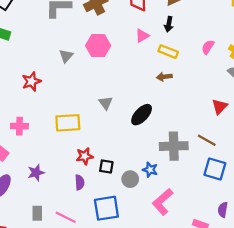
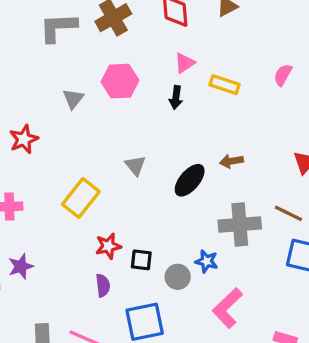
black arrow: (169, 24) -> (176, 97), moved
brown arrow: (164, 77) -> (231, 161), moved
yellow rectangle: (68, 123) -> (81, 198), turned -45
purple star: (36, 173) -> (21, 267), moved

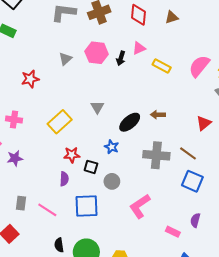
pink semicircle: (283, 75) -> (199, 66), size x1.6
black arrow: (176, 97) -> (121, 58), moved
blue star: (207, 261) -> (112, 147), moved

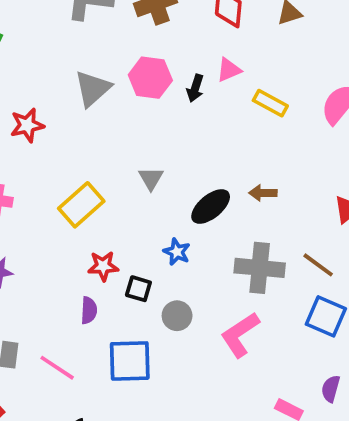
gray triangle: (65, 59) -> (93, 88), size x1.5
pink L-shape: (140, 206) -> (240, 335), moved

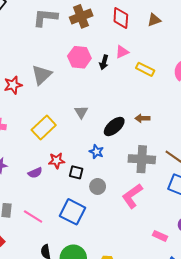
gray triangle: (93, 88) -> (42, 75), moved
purple semicircle: (89, 310) -> (35, 173), moved, turned 64
blue square: (130, 361) -> (72, 212), turned 30

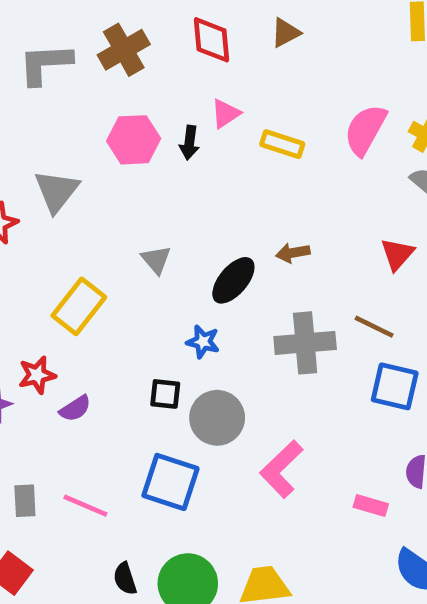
red star: (57, 161) -> (37, 375), moved
gray circle: (98, 186) -> (217, 418), size x1.5
pink L-shape: (132, 196) -> (281, 469), moved

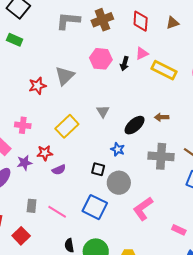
yellow rectangle: (282, 144) -> (164, 70), size x1.4

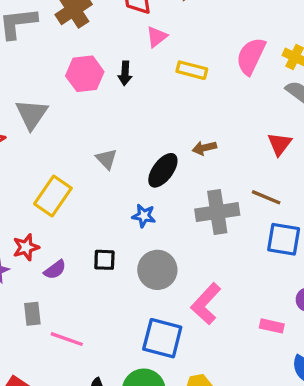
pink triangle: (142, 53) -> (157, 37), moved
yellow rectangle: (164, 70) -> (192, 70), size x0.7
black square: (98, 169) -> (104, 260), moved
gray rectangle: (32, 206) -> (32, 314), moved
blue square: (95, 207) -> (162, 338), moved

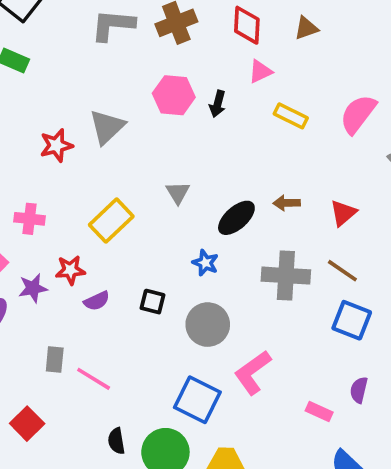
red triangle: (280, 144) -> (343, 213), moved
gray rectangle: (32, 314) -> (55, 360), moved

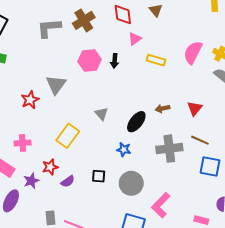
brown triangle: (306, 28) -> (156, 10), turned -40

